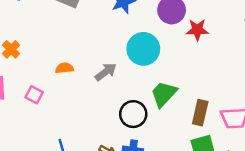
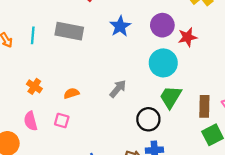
cyan circle: (143, 49) -> (163, 63), moved
orange semicircle: (64, 68) -> (71, 93), moved

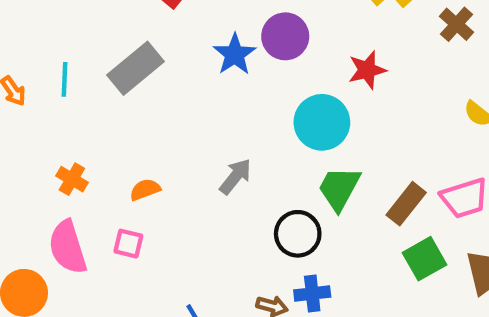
purple circle: (162, 25) -> (285, 36), moved
gray rectangle: (69, 31) -> (136, 68), turned -48
brown rectangle: (204, 106) -> (406, 204), turned 40
pink semicircle: (31, 121) -> (68, 247), size x1.4

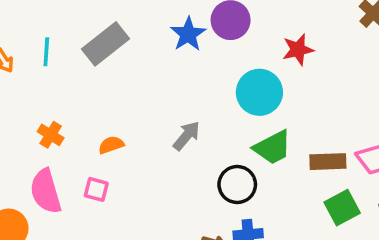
green trapezoid: (339, 188) -> (273, 147), turned -147
brown rectangle: (406, 204) -> (328, 162), turned 48

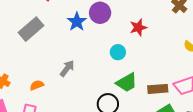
cyan circle: (259, 92) -> (118, 52), size x0.6
gray arrow: (187, 136) -> (67, 68), moved

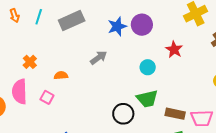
red star: (138, 27) -> (174, 50), turned 30
gray arrow: (67, 68) -> (99, 58), moved

